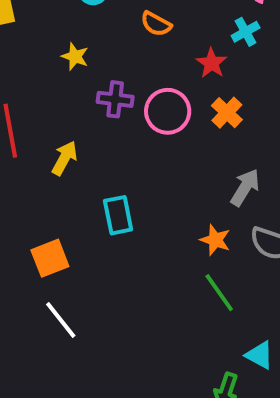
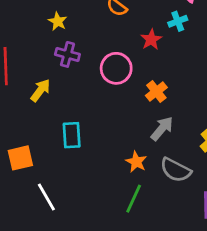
purple cross: (115, 99) -> (67, 54), moved
orange cross: (227, 113) -> (156, 92), moved
green line: (219, 293) -> (134, 199), turned 52
white line: (61, 320) -> (46, 197), moved

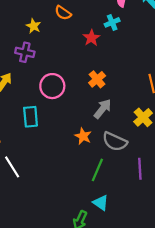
yellow star: (58, 21) -> (34, 26), moved
pink circle: (116, 68) -> (52, 86), moved
green line: (134, 199) -> (97, 170), moved

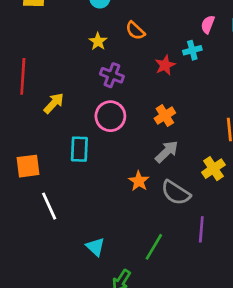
purple cross: (25, 52) -> (112, 75), moved
green line: (97, 170) -> (154, 247), moved
cyan triangle: (101, 203) -> (95, 247), moved

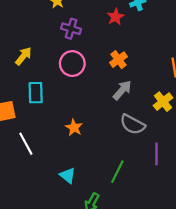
cyan rectangle: (79, 149) -> (36, 93), moved
orange star: (139, 181) -> (74, 128), moved

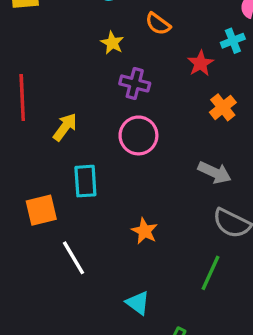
orange cross: (119, 60) -> (223, 107), moved
gray arrow: (122, 90) -> (215, 172), turned 75
green line: (117, 172) -> (210, 273), moved

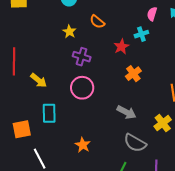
yellow arrow: (65, 127) -> (39, 80), turned 90

